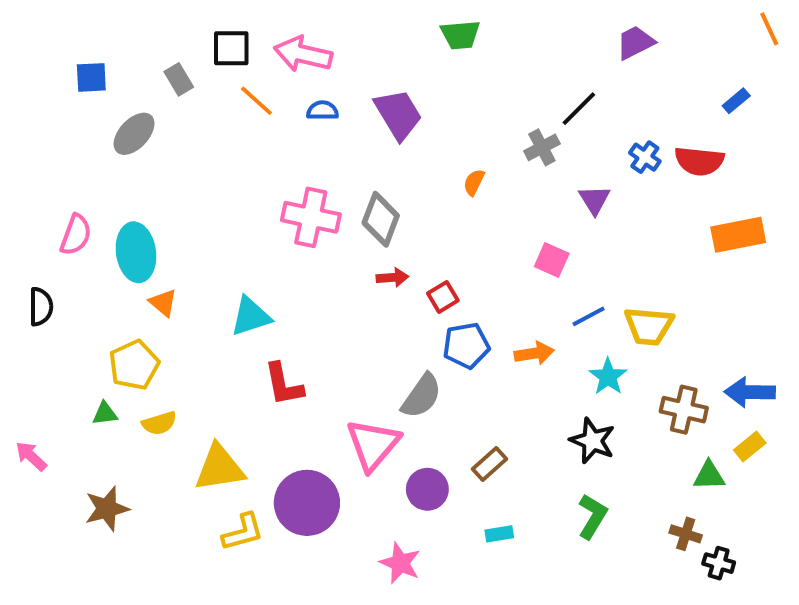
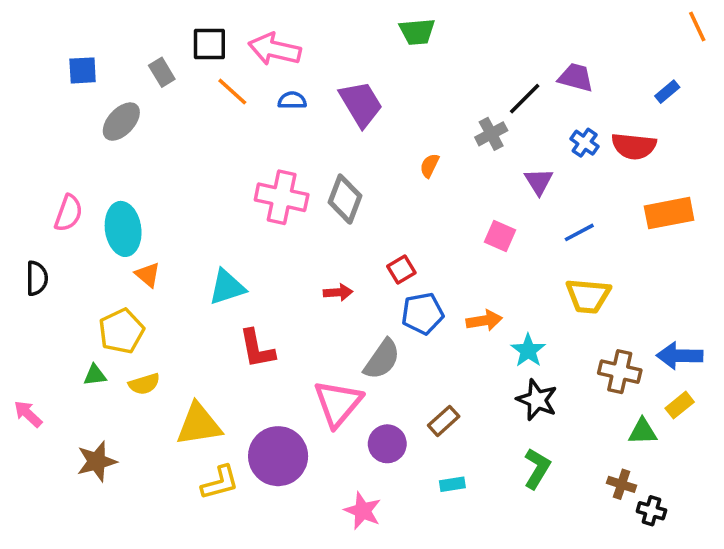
purple trapezoid: (635, 42) -> (576, 77), moved, turned 42
red arrow: (392, 278) -> (338, 292), moved
blue line: (589, 316) -> (579, 232), moved
cyan star: (608, 377) -> (528, 350), moved

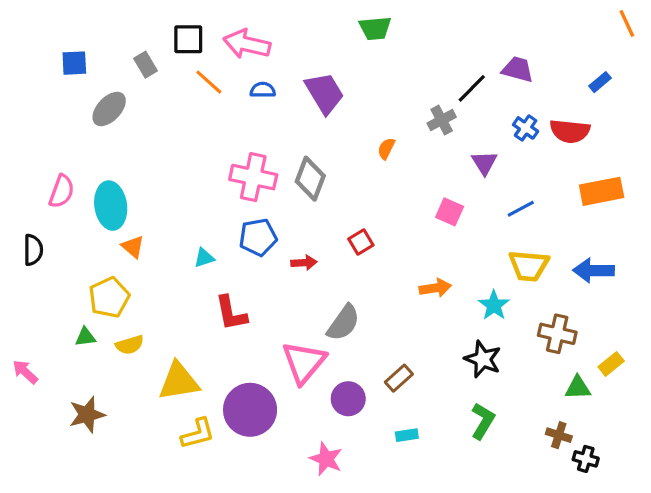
cyan triangle: (227, 287) -> (204, 258), size x0.6
blue pentagon: (422, 313) -> (258, 237), moved
cyan star: (528, 350) -> (494, 305), moved
blue arrow: (680, 356) -> (594, 270), moved

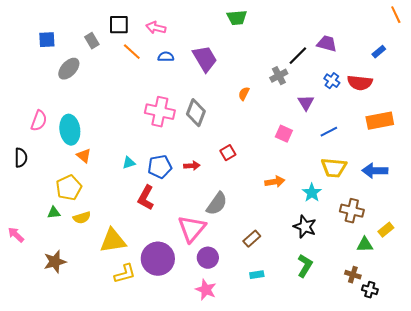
pink arrow: (247, 44) -> (156, 28), size x0.7
blue pentagon: (258, 237) -> (160, 167), moved
red L-shape: (231, 313) -> (146, 198), turned 40
purple circle: (348, 399) -> (208, 258), moved

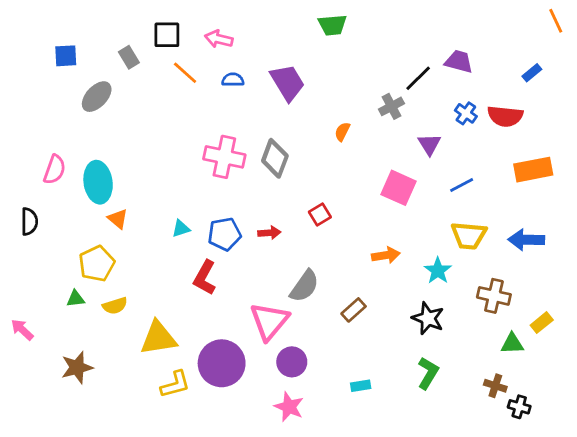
pink square: (284, 134) -> (398, 188), size x1.4
brown rectangle: (252, 239) -> (354, 310), moved

